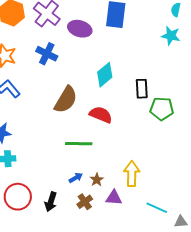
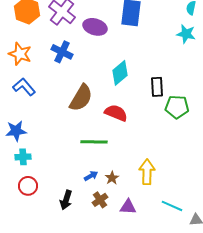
red circle: (18, 197) -> (28, 186), moved, size x0.7
purple triangle: (114, 198) -> (128, 207), moved

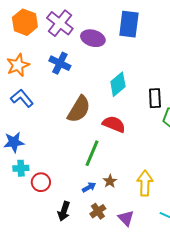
orange star: (20, 54) -> (18, 65), turned 30
green line: (94, 142) -> (92, 153), turned -68
brown star: (112, 178) -> (110, 181), moved
red circle: (28, 186) -> (41, 182), moved
purple triangle: (128, 207) -> (126, 218), turned 42

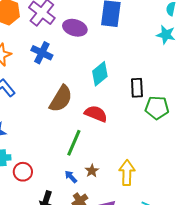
blue arrow: (89, 187) -> (71, 177), turned -104

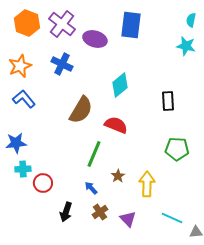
black rectangle: (137, 88) -> (168, 101), moved
green pentagon: (157, 108) -> (177, 149), moved
brown star: (92, 171) -> (118, 176), moved

